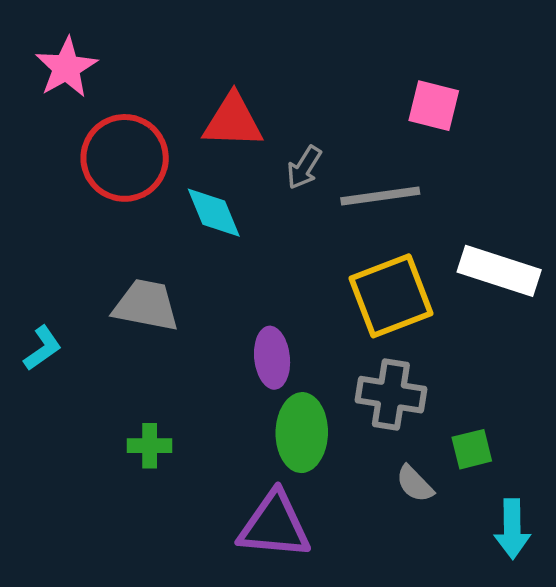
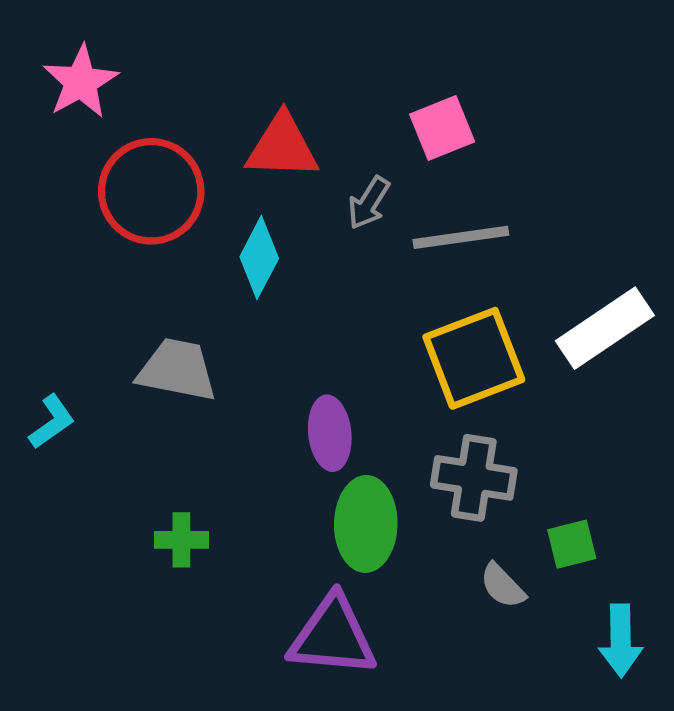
pink square: (434, 106) -> (442, 128), moved, turned -36
cyan diamond: (214, 213) -> (259, 258), turned 50
white rectangle: (499, 271) -> (605, 328), turned -52

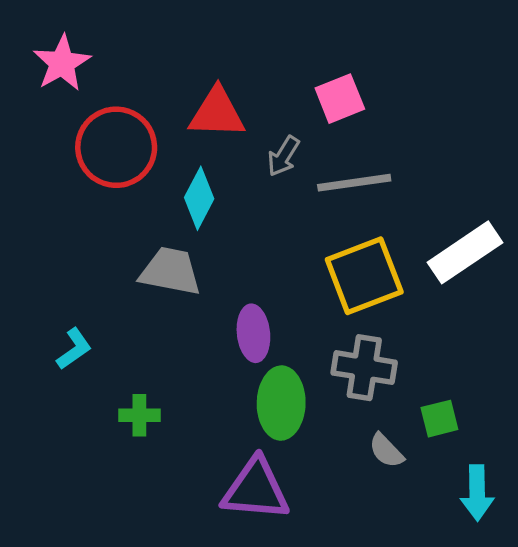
gray trapezoid: (177, 370) -> (170, 271), moved
cyan L-shape: (52, 422) -> (74, 349), moved

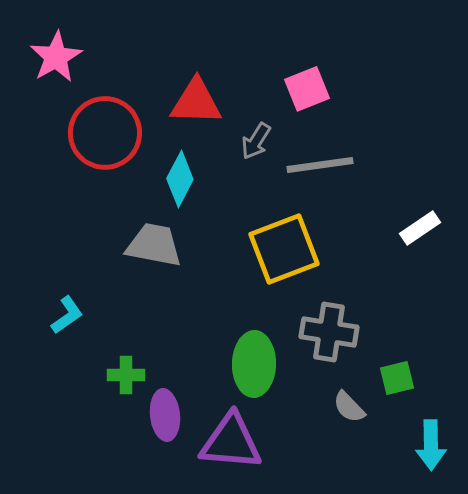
white rectangle: (465, 252) -> (420, 228), size x0.6
yellow square: (364, 276) -> (284, 249), moved
purple ellipse: (253, 333) -> (165, 415), moved

